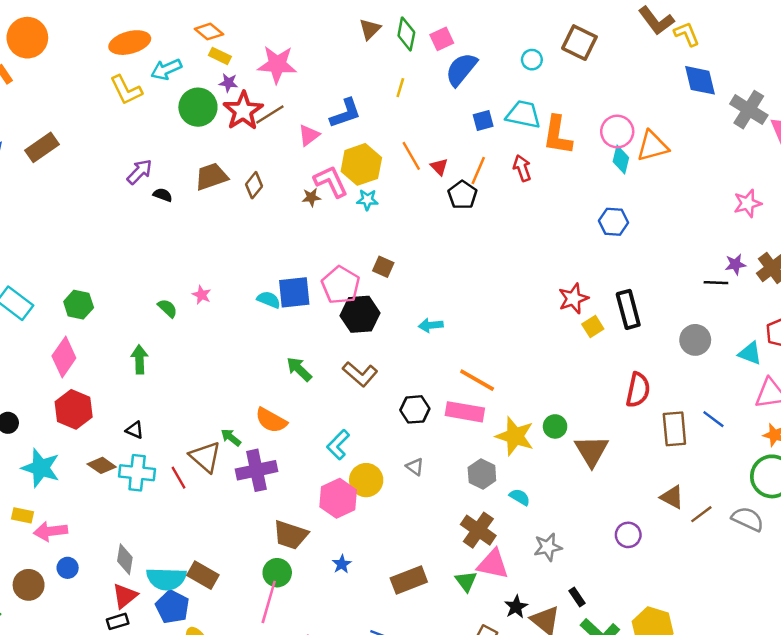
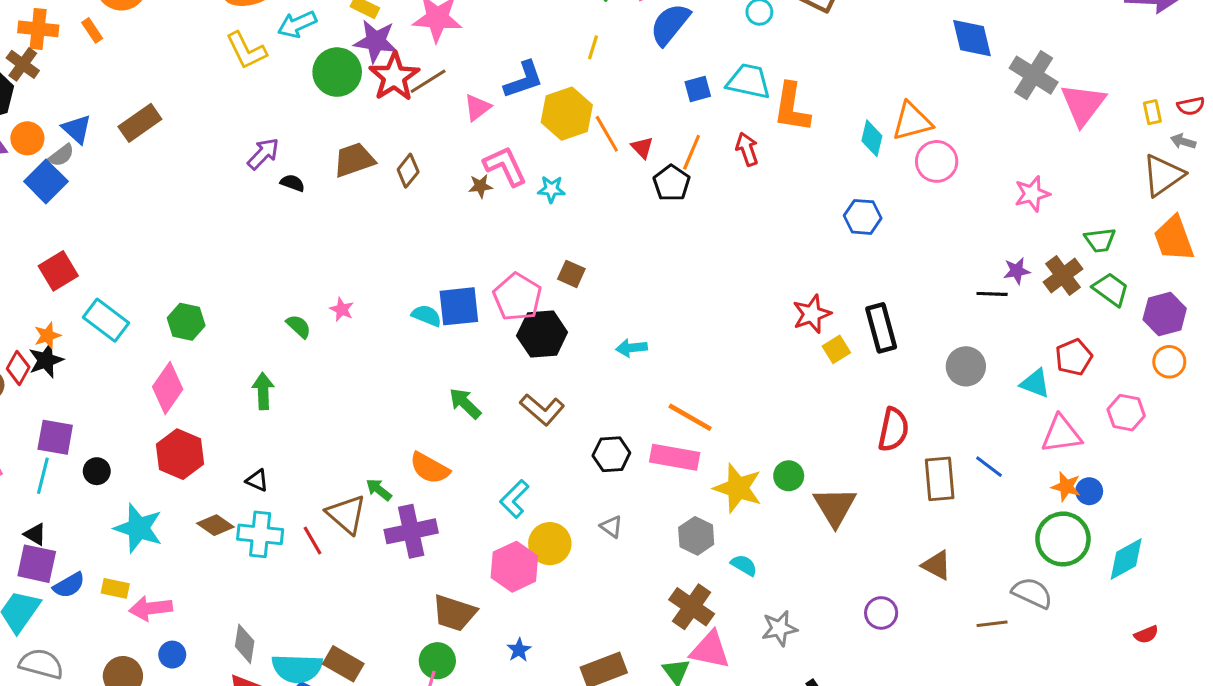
purple star: (228, 83) -> (376, 41), size x1.8
pink circle: (617, 132) -> (937, 161), moved
yellow hexagon: (361, 164) -> (567, 114), moved
brown line: (701, 514) -> (992, 624), moved, turned 30

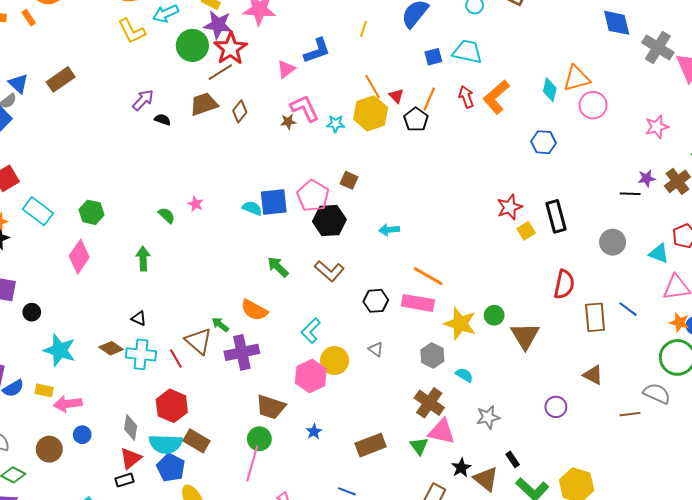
brown line: (428, 81) -> (220, 72), moved
orange L-shape: (792, 108) -> (496, 97), moved, turned 40
yellow hexagon: (567, 114) -> (371, 113), moved
red hexagon: (180, 454) -> (172, 406), moved

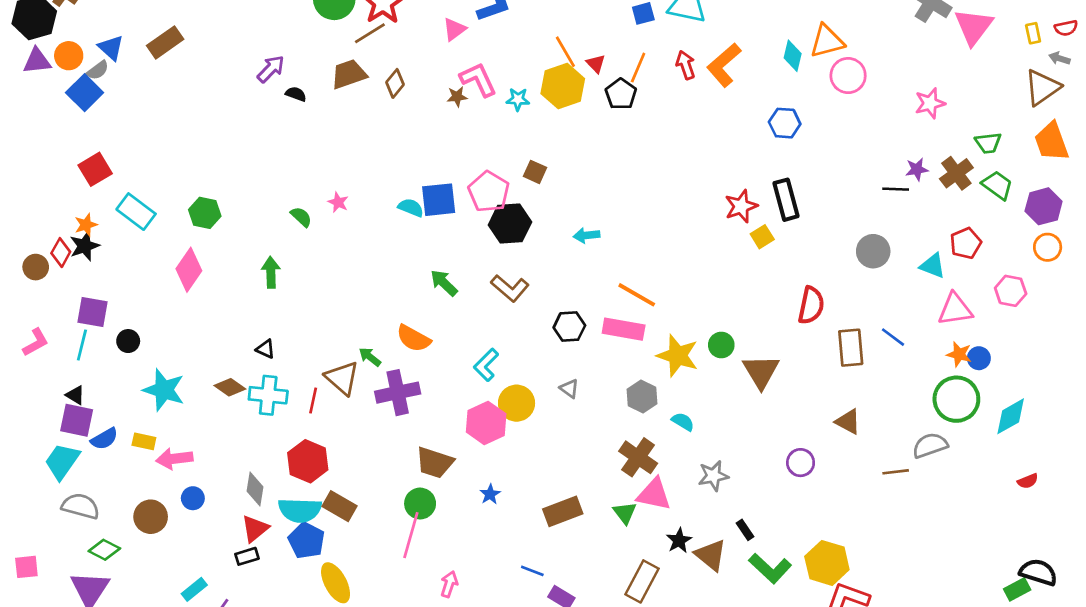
black rectangle: (556, 216) -> (786, 200), moved
red line: (176, 358) -> (313, 400), turned 42
gray semicircle: (657, 394) -> (930, 445), turned -44

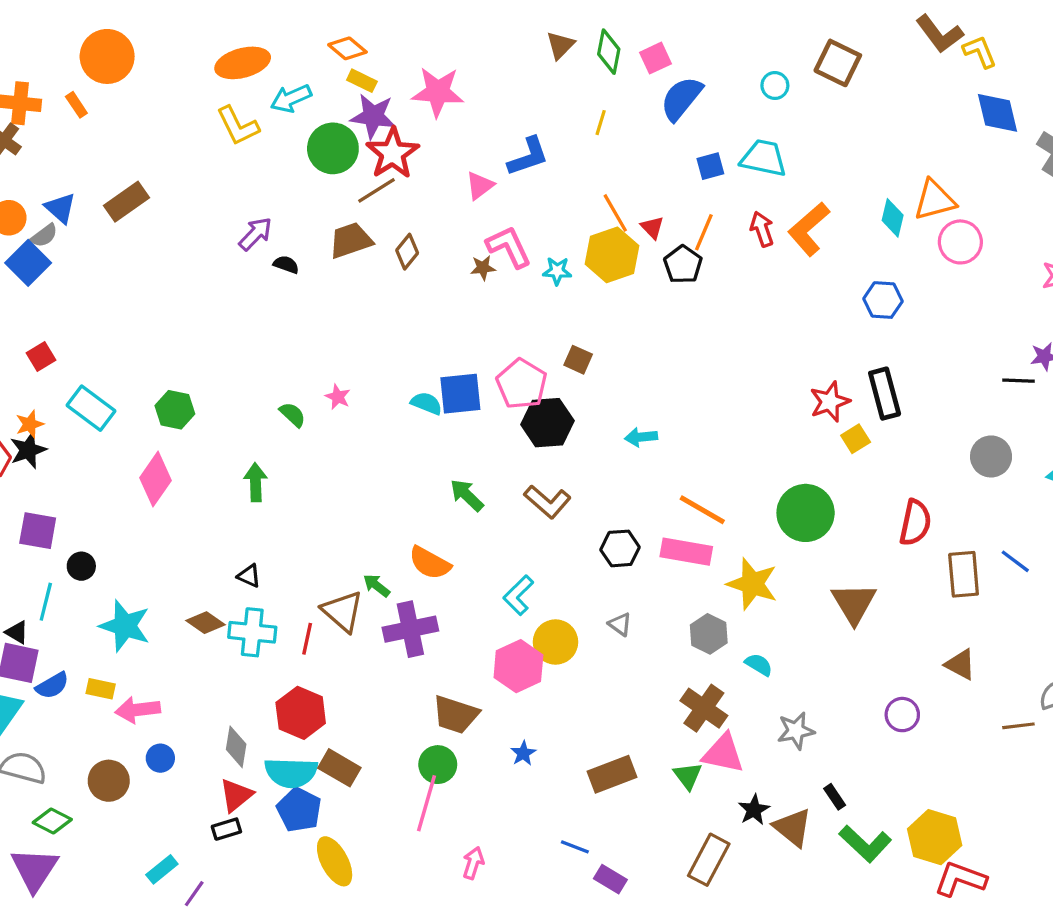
red square: (95, 169) -> (41, 356), size x0.7
cyan line: (82, 345) -> (46, 602), moved
green circle: (721, 345) -> (806, 513), moved, size x1.8

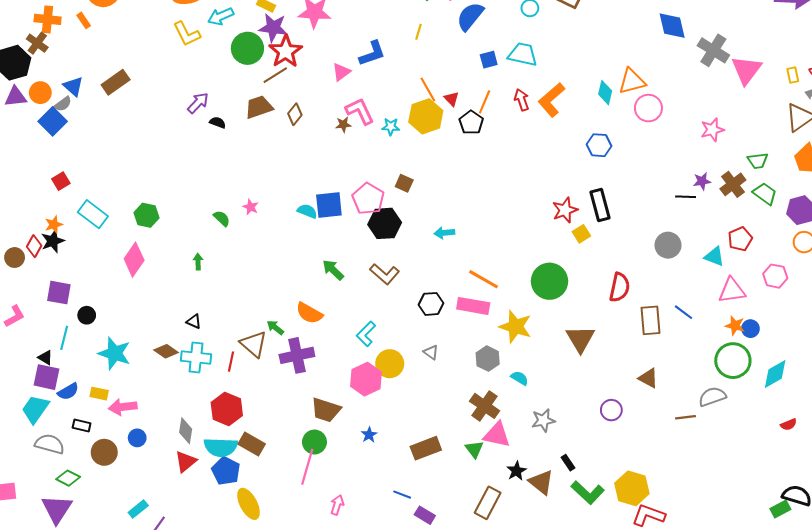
green arrow: (255, 482) -> (198, 262), size x0.7
black rectangle: (226, 829) -> (82, 426), moved, turned 30

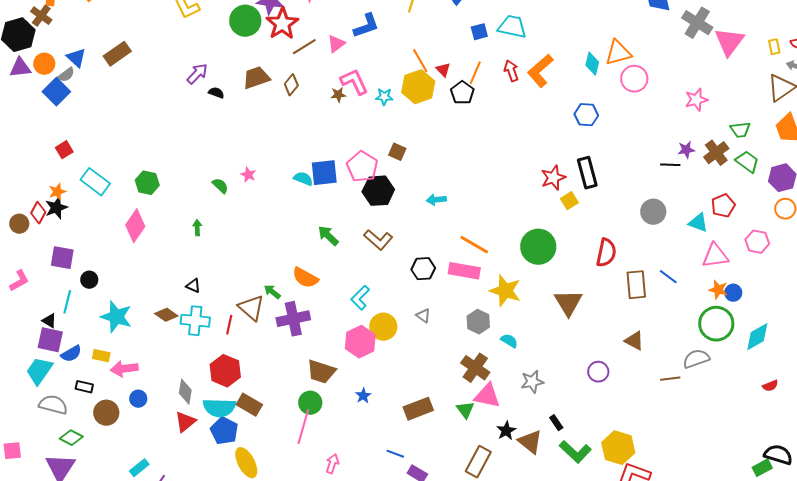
brown line: (275, 75) -> (304, 47), moved

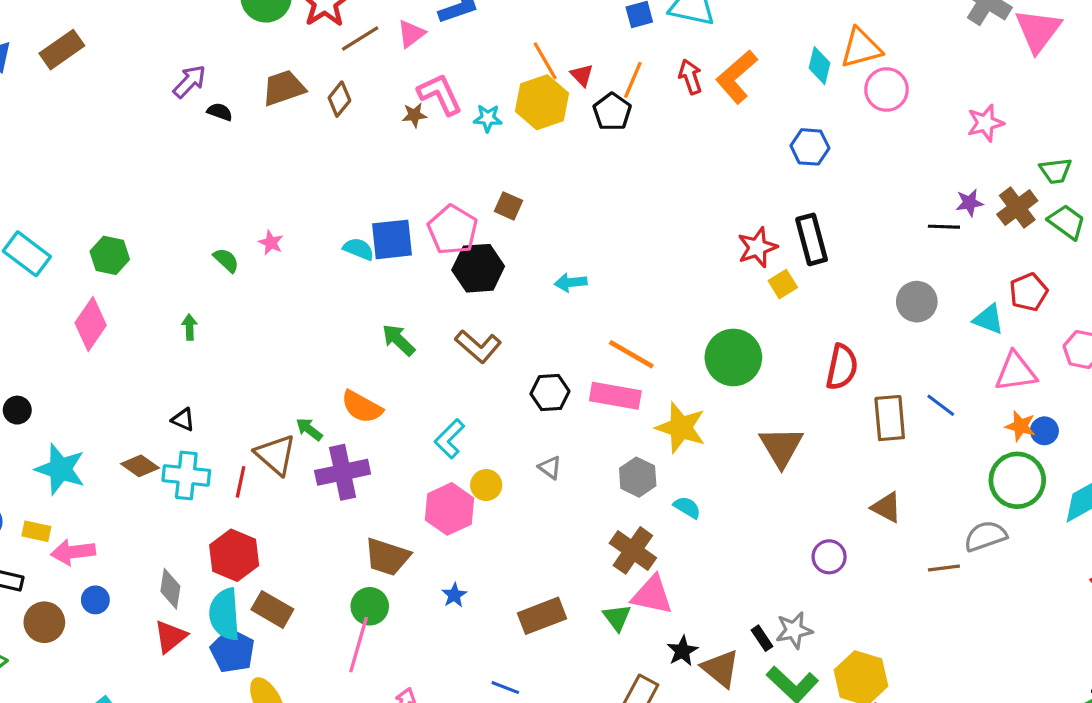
yellow circle: (383, 327) -> (486, 485), size x0.7
gray star: (532, 382) -> (794, 630), moved
cyan semicircle: (219, 408) -> (225, 614), turned 84

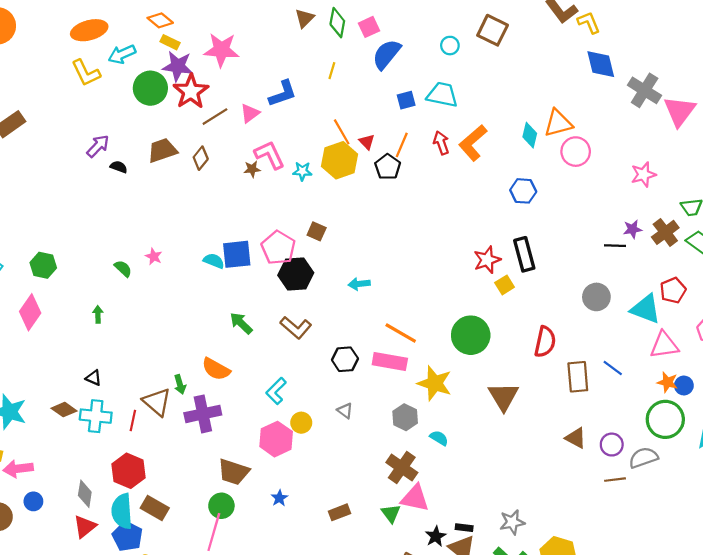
cyan triangle: (989, 319) -> (646, 309), size x1.4
green arrow: (309, 429) -> (180, 384), turned -144
purple circle: (829, 557) -> (612, 445), moved
brown rectangle: (542, 616) -> (340, 512), size x0.7
black rectangle: (762, 638) -> (464, 528), moved, turned -49

